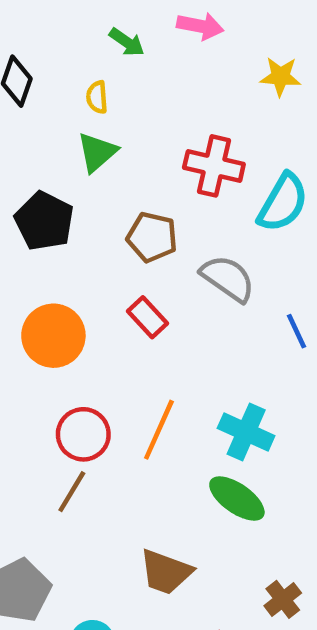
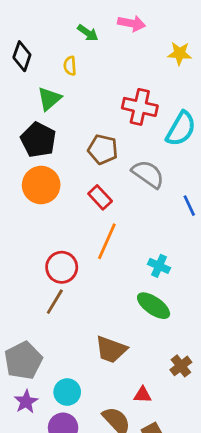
green triangle: (97, 152) -> (49, 99), moved
orange circle: (53, 336) -> (41, 185), moved
orange line: (159, 430) -> (107, 241), moved
cyan cross: (246, 432) -> (159, 266), size x0.7

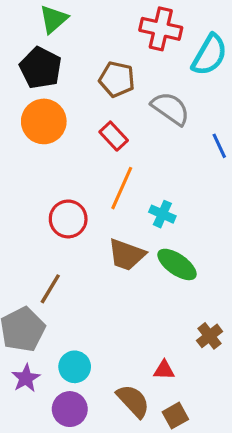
cyan cross: (159, 266) -> (162, 214), moved
brown line: (55, 302) -> (50, 289), moved
brown trapezoid: (111, 350) -> (127, 255), moved

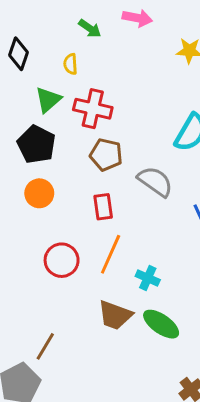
red cross: (161, 29) -> (93, 109), moved
orange circle: (44, 121) -> (39, 193), size x0.7
red rectangle: (114, 136) -> (103, 207), turned 35
red circle: (68, 219) -> (62, 260), moved

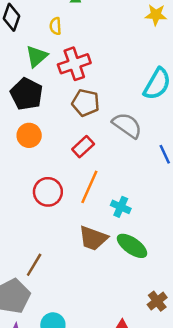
red cross: (93, 109) -> (74, 64), turned -32
red rectangle: (103, 207) -> (83, 147), turned 55

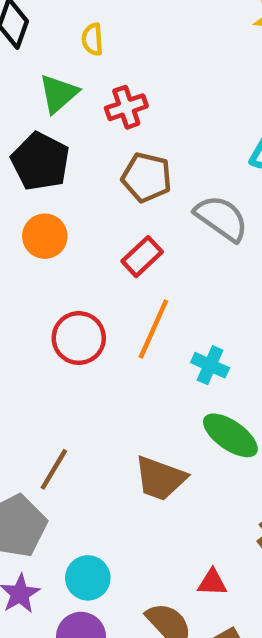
red cross: (74, 64) -> (126, 107), size x0.7
brown trapezoid: (93, 238) -> (160, 478), moved

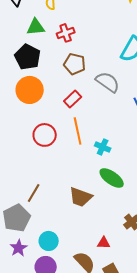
green triangle: (58, 94) -> (36, 27), turned 36
orange circle: (45, 236) -> (30, 90), size x1.4
orange line: (153, 329) -> (78, 131), turned -36

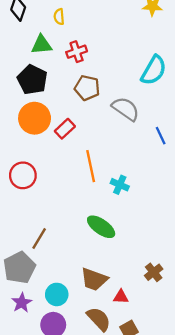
red rectangle: (73, 99) -> (65, 129), moved
red circle: (45, 135) -> (23, 175), moved
green ellipse: (112, 178) -> (101, 227), moved
brown trapezoid: (81, 197) -> (94, 279), moved

